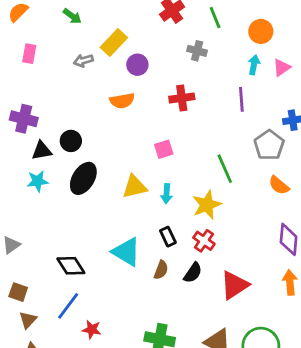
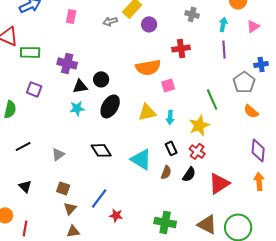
cyan arrow: (254, 65) -> (223, 24), moved
orange semicircle: (122, 101) -> (148, 67), moved, size x1.4
black diamond: (71, 266) -> (101, 150), moved

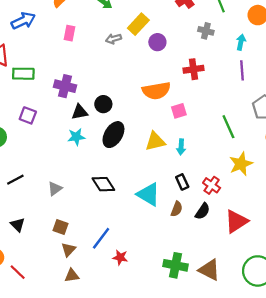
yellow star: (199, 125) -> (241, 164), moved
brown triangle: (207, 224) -> (209, 270), moved
red line: (25, 228) -> (18, 272), turned -56

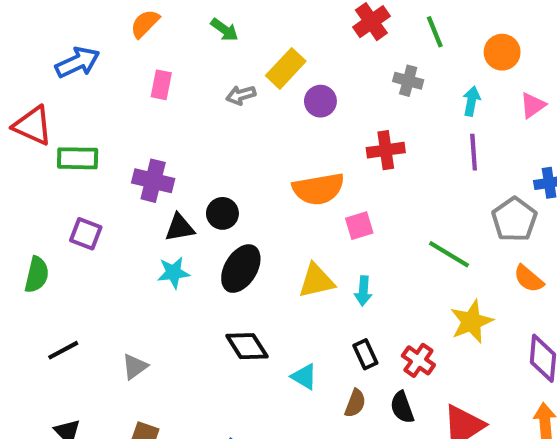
green line: (228, 127) -> (449, 254), turned -35
black diamond: (103, 184) -> (247, 346), moved
cyan triangle: (148, 194) -> (304, 377), size x0.6
black semicircle: (203, 211) -> (402, 407), turned 126

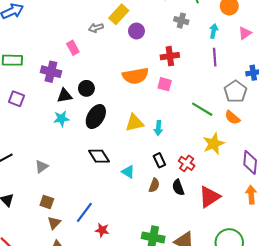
pink rectangle: (161, 85) -> (73, 48), moved, turned -40
pink square: (359, 226) -> (165, 84), moved, turned 32
orange semicircle: (529, 279) -> (232, 118), moved

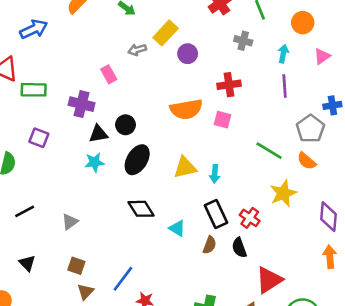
black rectangle: (159, 160) -> (216, 214), size x1.5
red triangle: (209, 197) -> (269, 280), moved

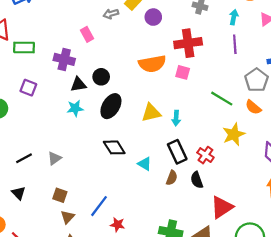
red cross: (229, 85) -> (188, 43), size x1.4
black line: (25, 211) -> (24, 158), moved

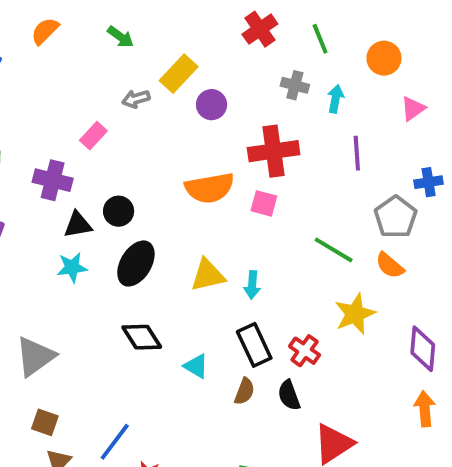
cyan arrow: (234, 17) -> (336, 99), moved
pink rectangle: (87, 34) -> (93, 136), turned 72
gray triangle: (54, 158) -> (35, 356), size x1.6

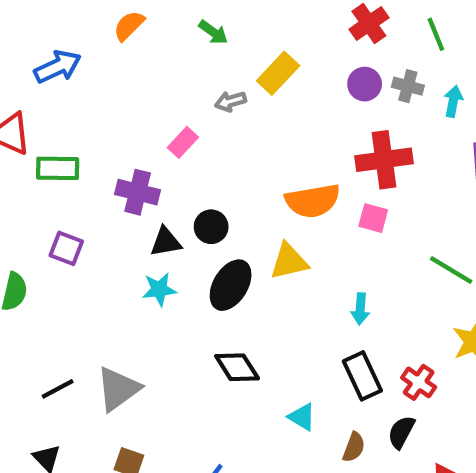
purple circle: (212, 105) -> (365, 84), moved
yellow triangle: (208, 275) -> (289, 261), moved
cyan triangle: (196, 366) -> (302, 417), moved
brown semicircle: (244, 391) -> (354, 447), moved
black semicircle: (289, 395) -> (401, 432), turned 48

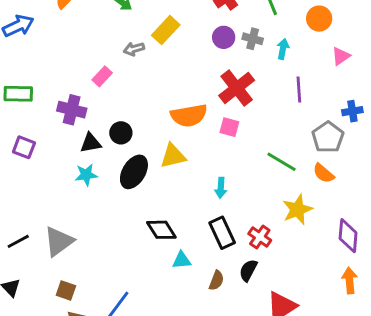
red cross: (384, 160) -> (237, 88), turned -30
black diamond: (237, 367) -> (161, 230), moved
cyan triangle: (302, 417) -> (182, 260), turned -36

